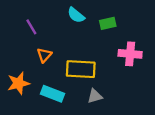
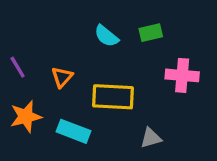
cyan semicircle: (76, 15) -> (106, 36), moved
purple line: (31, 27) -> (18, 67), moved
gray triangle: (95, 96) -> (151, 138), moved

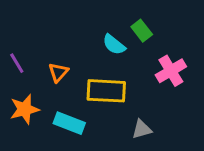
green rectangle: (151, 33) -> (142, 31), turned 65
cyan semicircle: (106, 36) -> (114, 45), moved
pink cross: (182, 75) -> (171, 71), turned -36

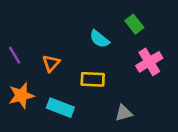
green rectangle: (142, 31) -> (134, 24), moved
yellow rectangle: (106, 91) -> (93, 79), size x0.7

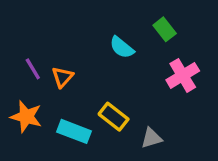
purple line: (15, 55) -> (33, 69), moved
yellow rectangle: (93, 79) -> (114, 117), moved, turned 35
orange star: (21, 95) -> (26, 117), turned 30

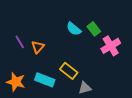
green rectangle: (165, 29) -> (94, 29), moved
orange star: (26, 117) -> (16, 82), moved
gray triangle: (151, 138) -> (85, 88), moved

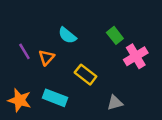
cyan semicircle: (74, 29) -> (67, 35), moved
yellow rectangle: (69, 71) -> (86, 75), moved
gray triangle: (85, 88) -> (115, 103), moved

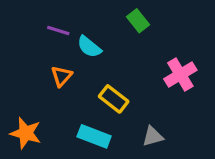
green rectangle: (115, 35) -> (138, 21), moved
purple line: (24, 51) -> (58, 31), moved, turned -42
cyan rectangle: (55, 98) -> (94, 136), moved

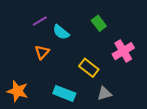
green rectangle: (138, 21) -> (99, 23), moved
purple line: (58, 31) -> (40, 21), turned -48
yellow rectangle: (114, 99) -> (89, 68), moved

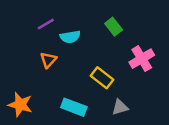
cyan semicircle: (61, 32) -> (70, 37), turned -48

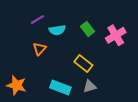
green rectangle: (114, 27) -> (88, 29), moved
pink cross: (142, 59) -> (116, 35), moved
gray triangle: (120, 107) -> (90, 86), moved

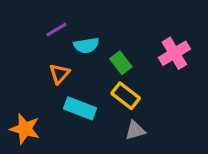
green rectangle: (88, 29) -> (121, 63), moved
cyan rectangle: (60, 87) -> (80, 108), moved

